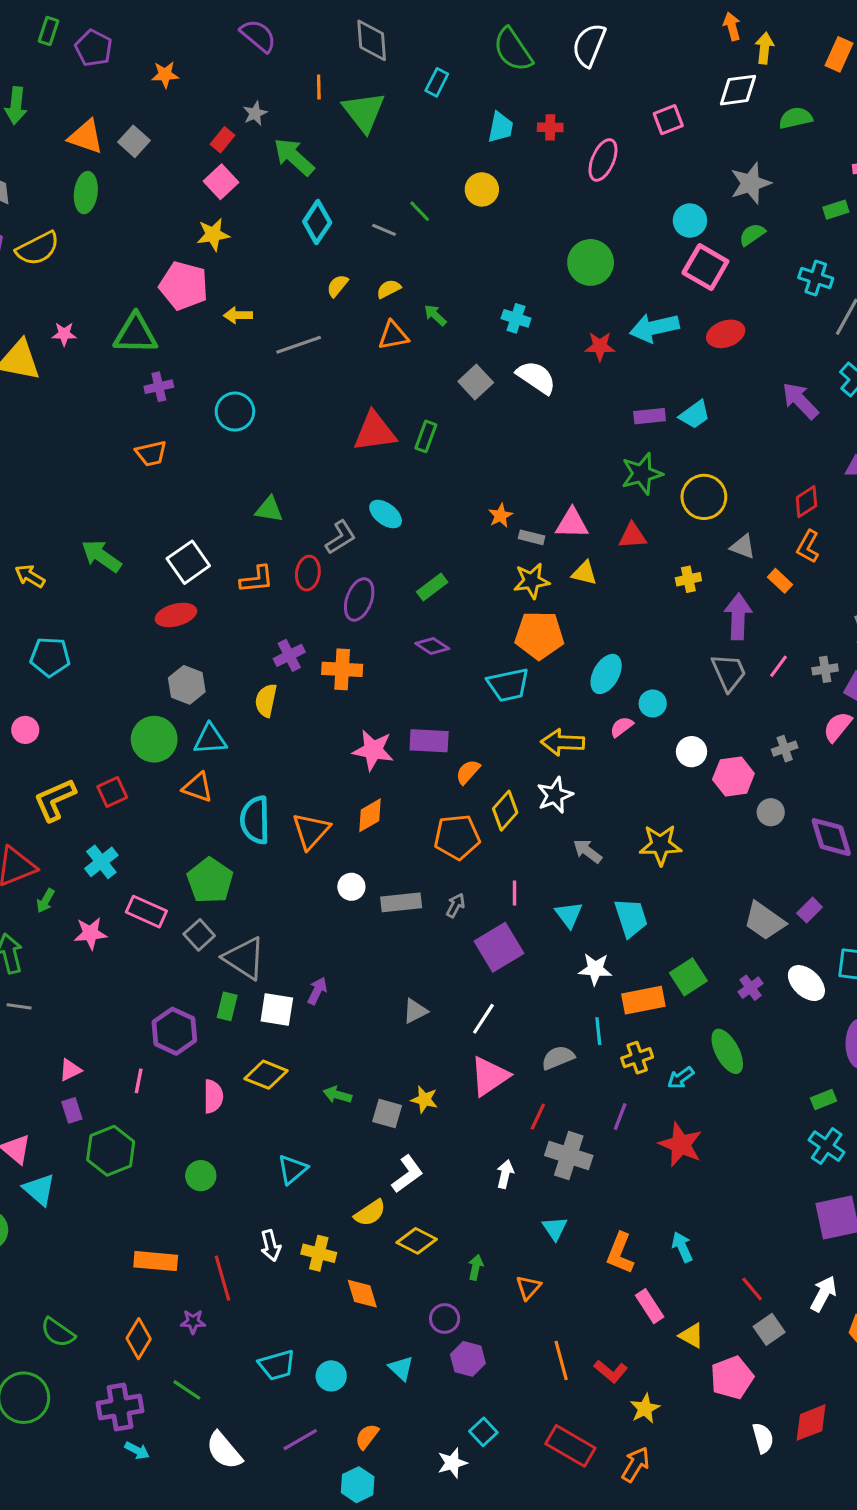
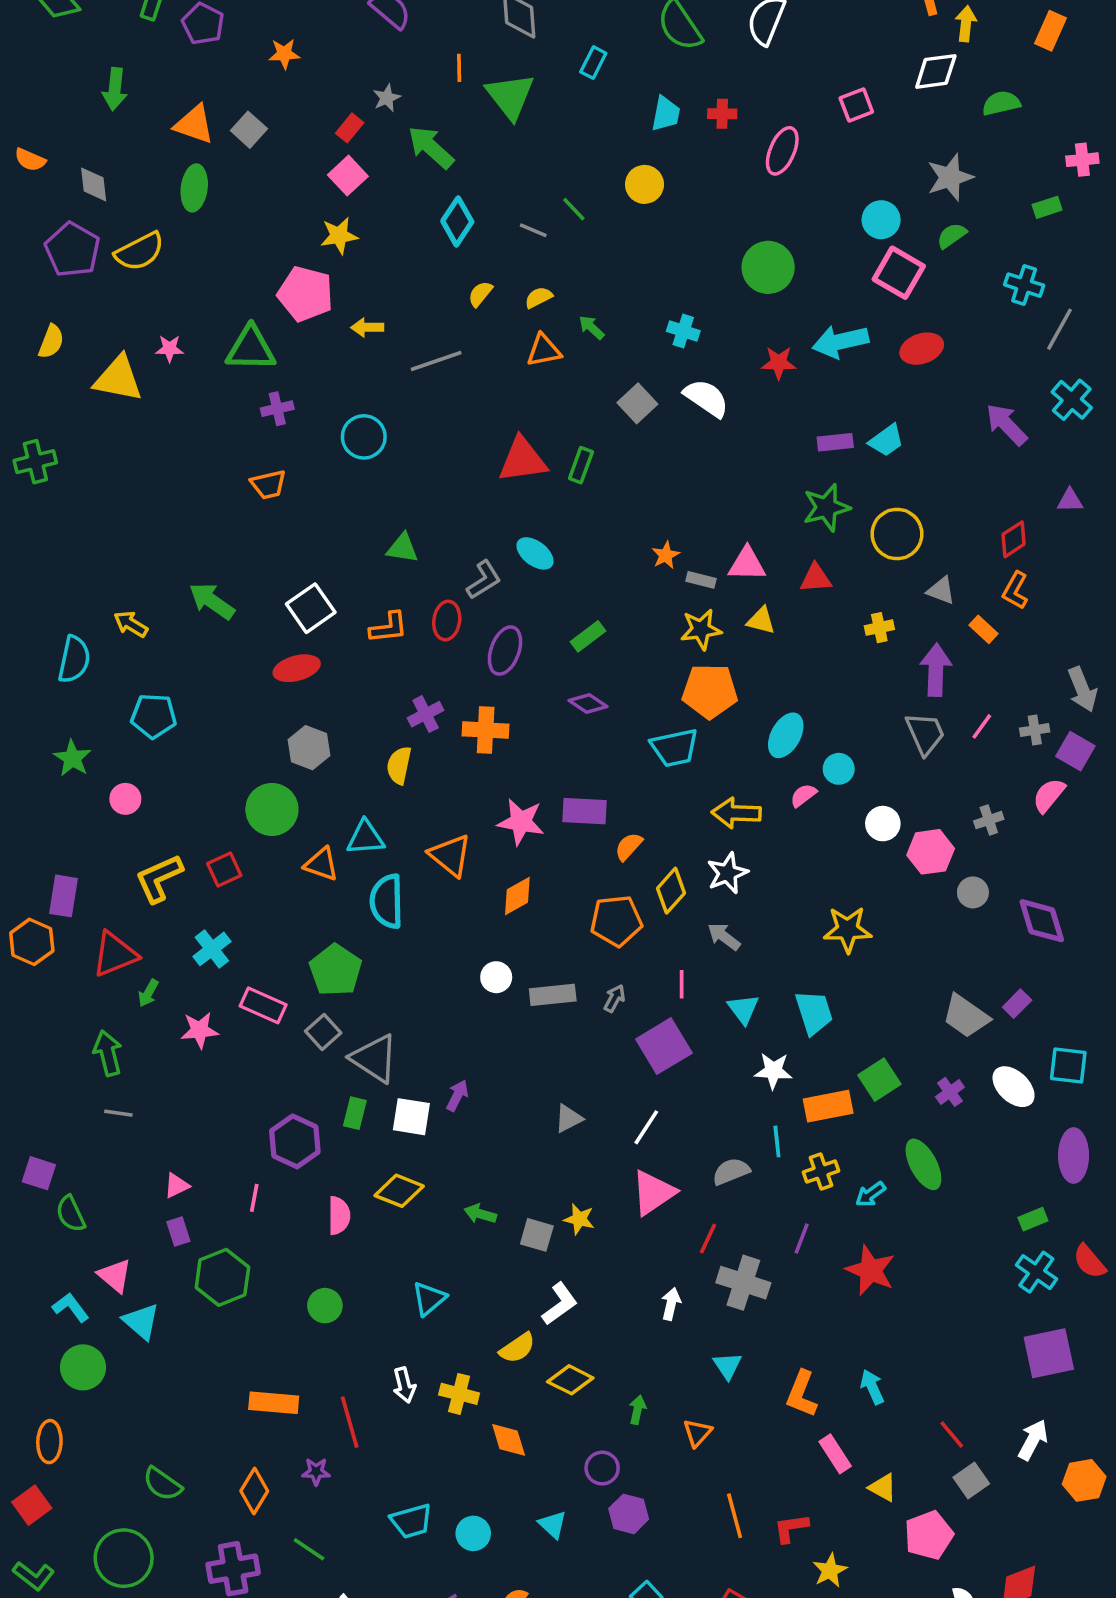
cyan triangle: (210, 739) -> (366, 838), moved
orange triangle: (311, 831) -> (450, 855), moved, turned -33
gray arrow: (587, 851) -> (724, 937), moved
red L-shape: (611, 1371) -> (791, 1528), turned 132

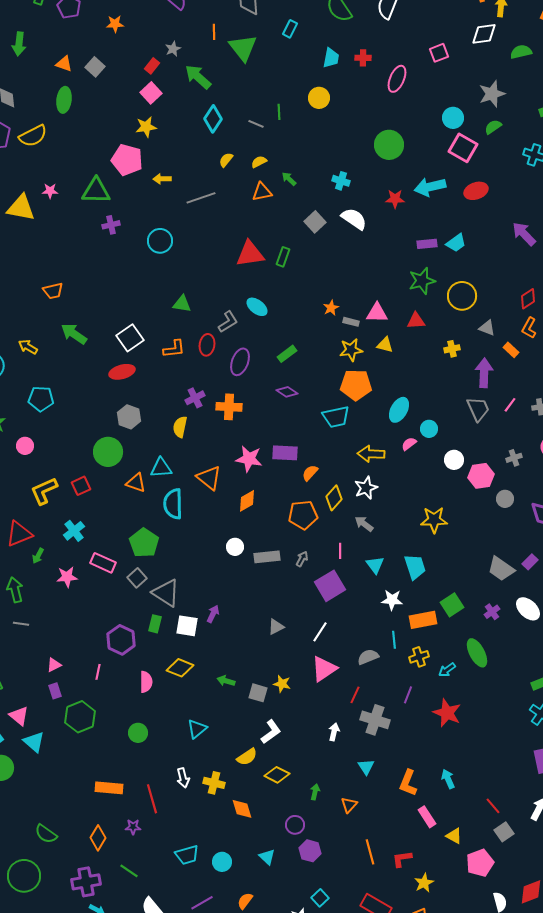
orange triangle: (194, 124) -> (64, 64), size x0.7
green line: (574, 209) -> (279, 112), turned 42
orange trapezoid: (268, 485) -> (53, 291), moved

